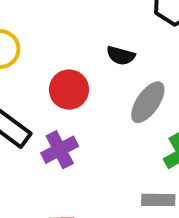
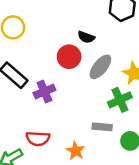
red circle: (69, 90) -> (69, 57), moved

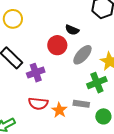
red semicircle: (38, 139) -> (38, 103), moved
orange star: (75, 151) -> (59, 110), moved

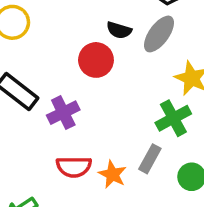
gray ellipse: (82, 55) -> (159, 34), moved
gray rectangle: (81, 104) -> (150, 159), turned -63

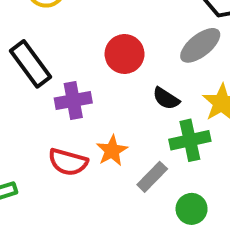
black semicircle: (119, 30) -> (166, 98), moved
orange star: (112, 174) -> (112, 151), moved

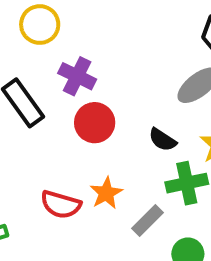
red circle: (125, 54) -> (95, 123), moved
purple cross: (73, 101) -> (77, 76), moved, turned 36

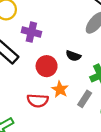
red circle: (95, 123) -> (47, 66), moved
black semicircle: (163, 140) -> (73, 56), moved

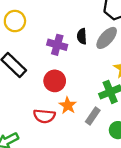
purple cross: (31, 32) -> (57, 45), moved
black semicircle: (73, 56) -> (82, 36), moved, turned 64

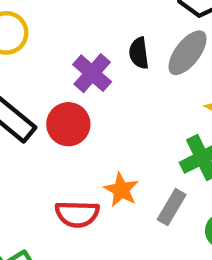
purple cross: (57, 45) -> (92, 73), turned 30
red circle: (55, 81) -> (68, 124), moved

